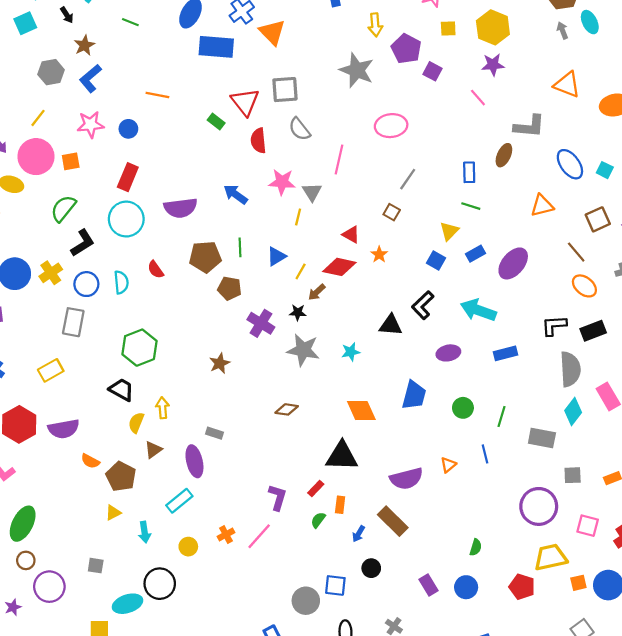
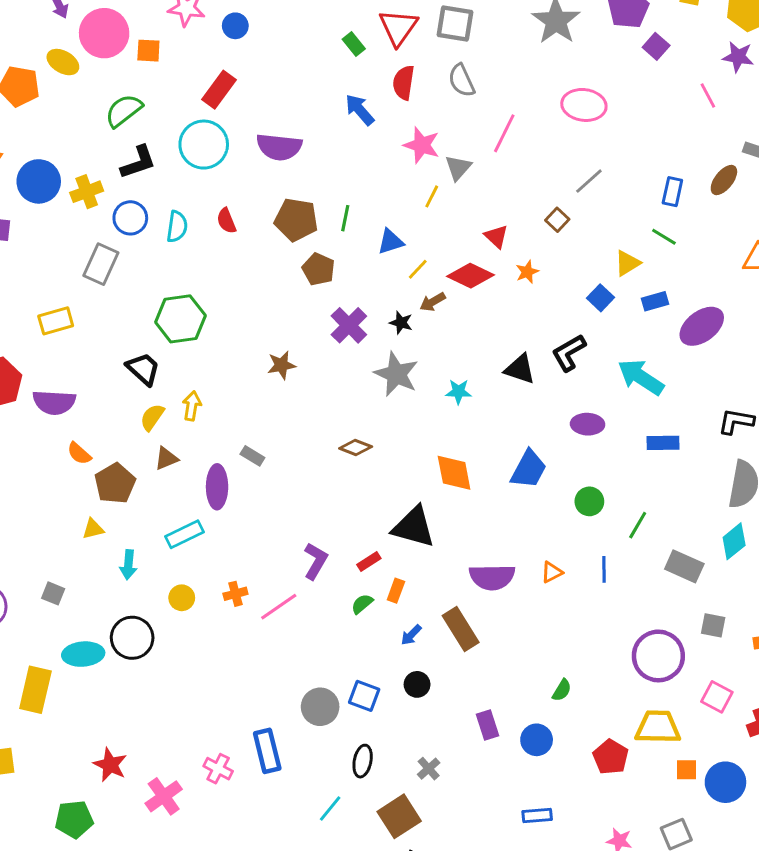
blue arrow: (236, 194) -> (360, 110), moved

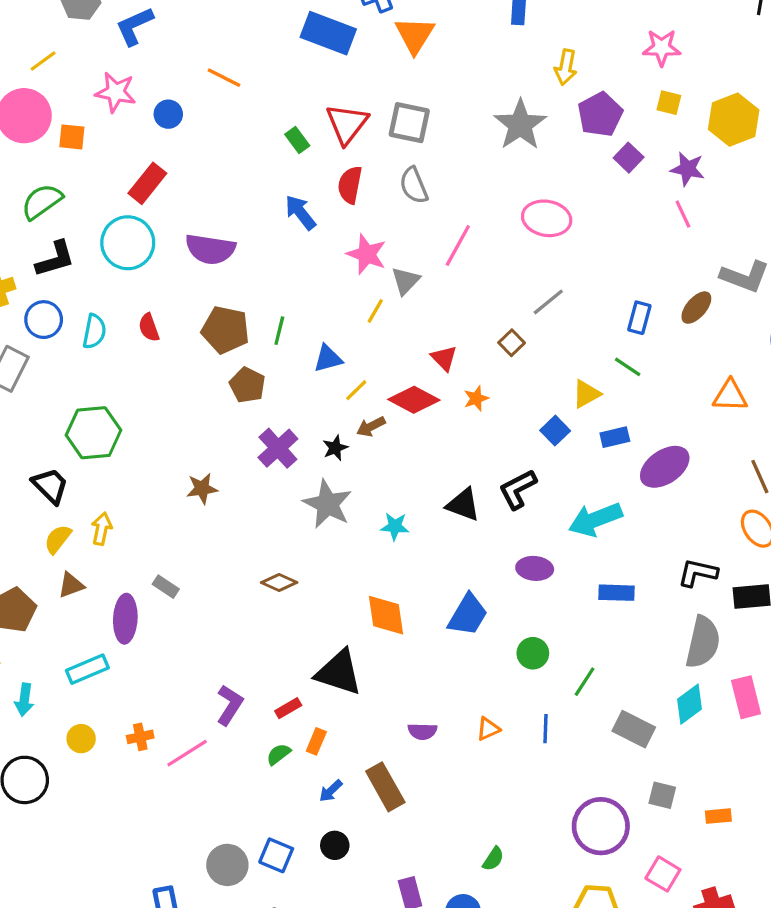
purple star: (738, 57) -> (688, 169), moved
black star: (401, 323) -> (335, 448), turned 30
cyan arrow: (641, 377) -> (595, 519), turned -57
purple semicircle: (492, 577) -> (422, 731), size x0.6

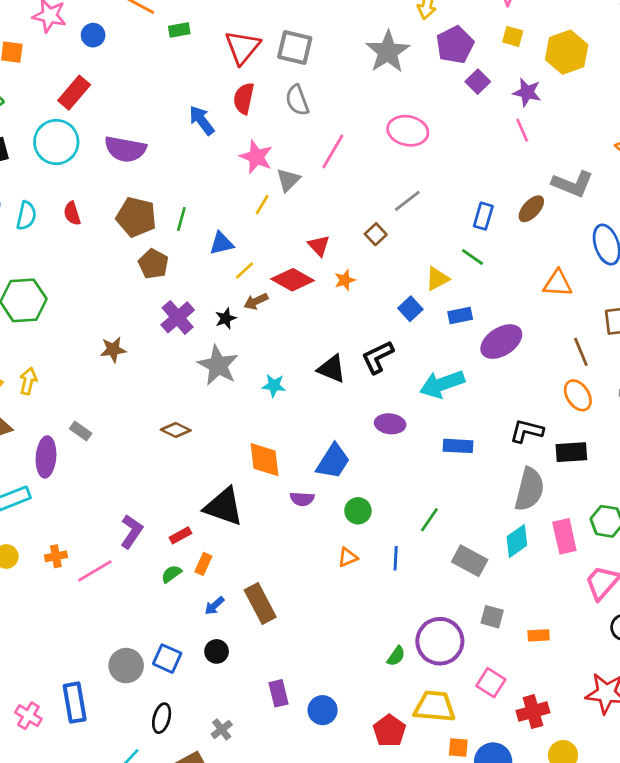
green rectangle: (297, 140) -> (179, 30), moved, turned -65
green circle: (533, 653) -> (358, 511), moved
purple semicircle: (422, 731) -> (302, 499), moved
green semicircle: (493, 859) -> (396, 656), moved

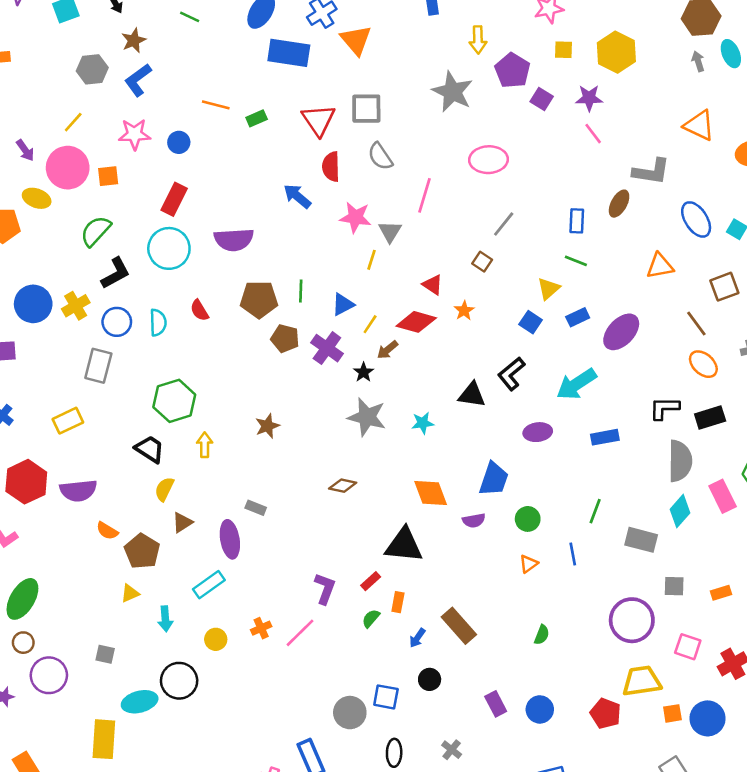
purple cross: (178, 317) -> (327, 348), moved
yellow arrow: (28, 381) -> (205, 445), moved
green semicircle: (396, 656) -> (542, 635), moved

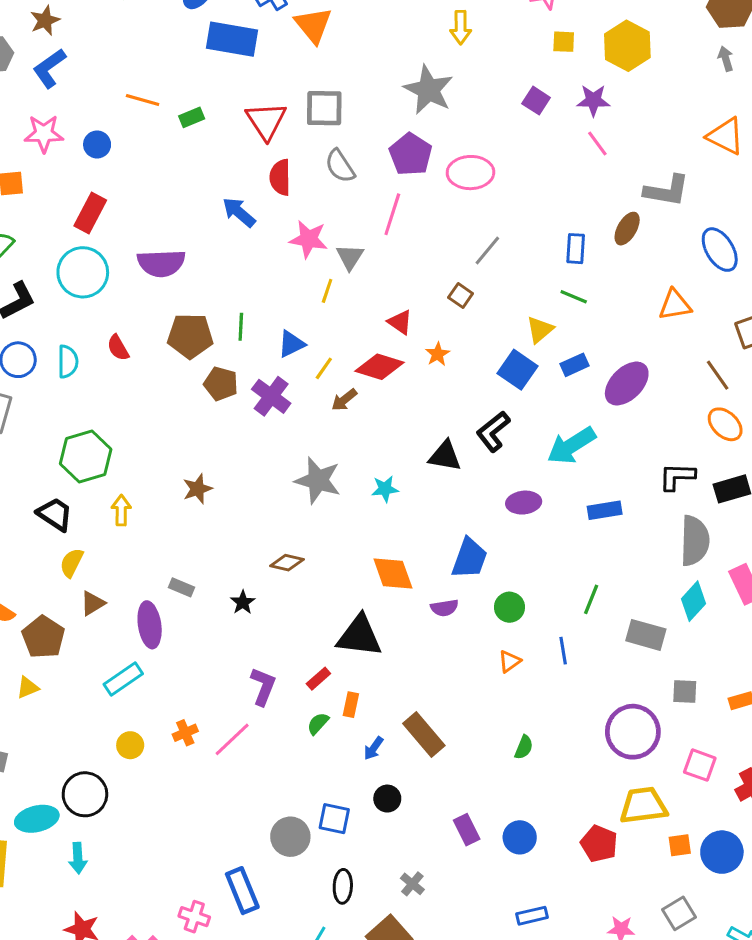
purple pentagon: (512, 70) -> (411, 154), moved
blue square: (531, 322) -> (517, 370), size x1.4
black star: (364, 372) -> (243, 602), moved
cyan arrow: (165, 619) -> (78, 858), moved

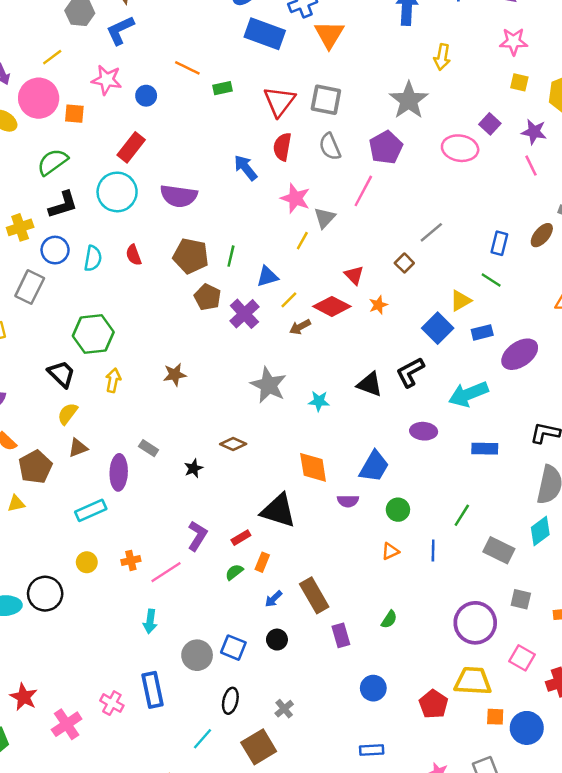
pink ellipse: (470, 173) -> (460, 148), moved
purple rectangle: (467, 830) -> (341, 635), moved
cyan arrow: (78, 858) -> (150, 621), moved

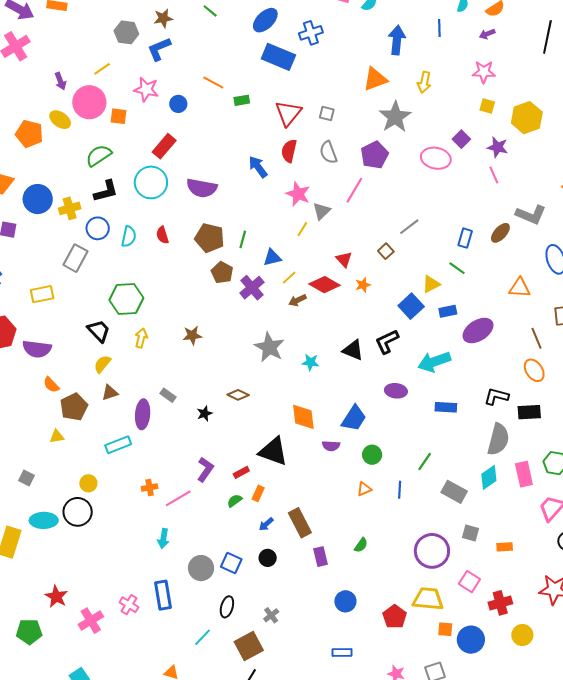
orange triangle: (329, 34) -> (375, 79), moved, turned 36
gray square: (326, 100) -> (327, 114), size x0.6
yellow circle: (87, 562) -> (88, 483), moved

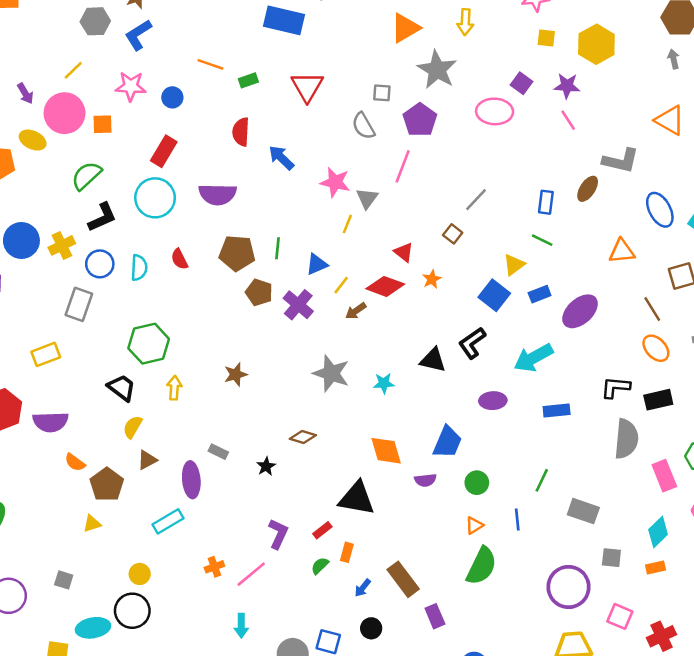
gray square: (327, 114) -> (382, 93), moved
red semicircle: (289, 151) -> (241, 132), moved
cyan diamond: (489, 477) -> (658, 532), moved
green semicircle: (361, 545) -> (482, 566), moved, size x2.0

